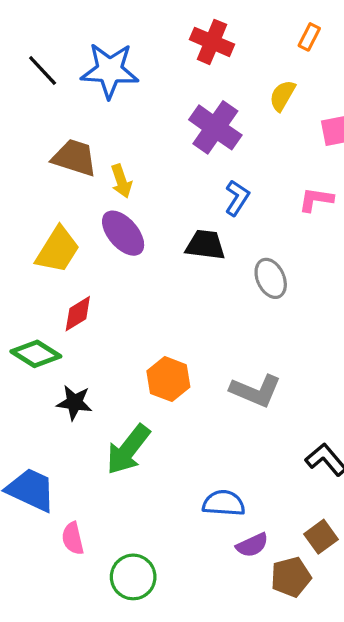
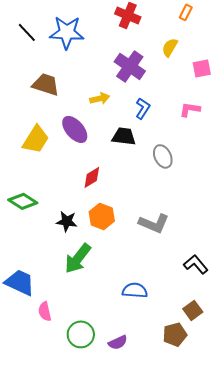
yellow arrow: (121, 181) -> (100, 98), moved, turned -84
red diamond: (78, 314) -> (92, 177), moved
black star: (74, 403) -> (67, 221), moved
purple semicircle: (252, 545) -> (118, 342), moved

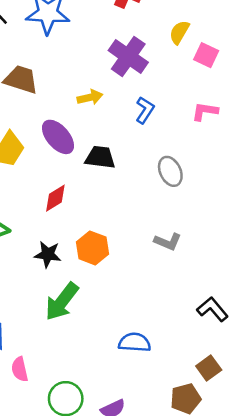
pink square: (202, 68) -> (206, 55), moved, turned 36
black trapezoid: (124, 136) -> (100, 157), moved
red diamond: (92, 177) -> (55, 198), moved
gray L-shape: (154, 223) -> (168, 242), moved, size x0.7

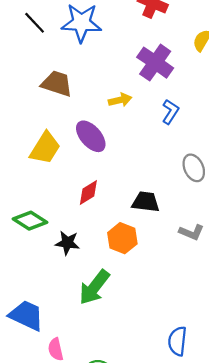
black trapezoid: (100, 157) -> (146, 202), moved
black star: (48, 254) -> (67, 243), moved
blue semicircle: (135, 342) -> (177, 341), moved, turned -88

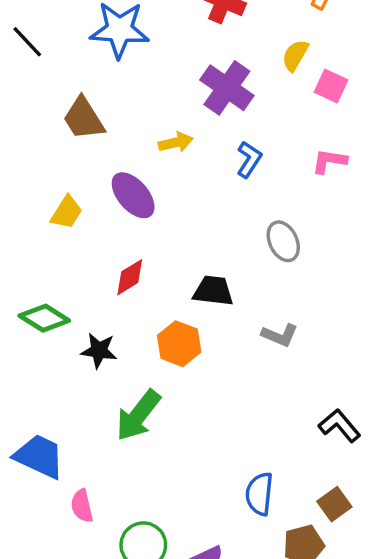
black line: (35, 23) -> (27, 42), moved
brown trapezoid: (57, 84) -> (84, 118), turned -140
yellow trapezoid: (45, 148) -> (67, 212), size x0.7

